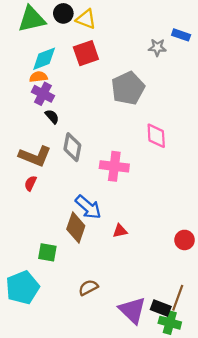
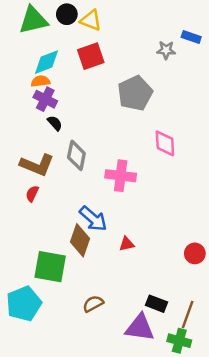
green square: (47, 252) -> (50, 267), size x1.6
black rectangle: (161, 308) -> (157, 304), moved
purple triangle: (132, 310) -> (140, 328), turned -36

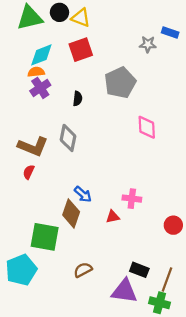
purple cross: (45, 99) -> (40, 88), turned 30
black semicircle: (55, 123) -> (78, 99), moved, turned 48
pink cross: (121, 176) -> (132, 199), moved, size x0.7
blue arrow: (93, 219) -> (83, 194), size x0.7

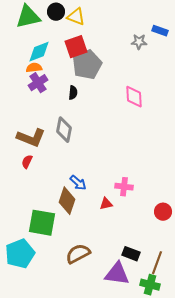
gray pentagon: (120, 83) -> (87, 65), moved
pink diamond: (147, 127) -> (134, 97), moved
brown semicircle: (83, 270) -> (78, 254), size x1.4

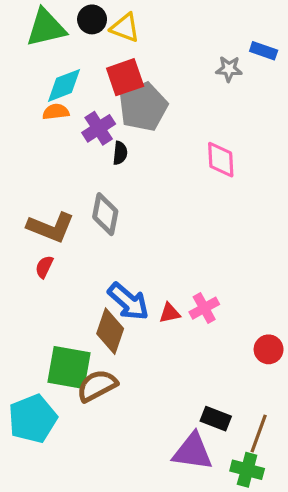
purple cross: (38, 83) -> (99, 128), moved
blue arrow: (78, 183) -> (128, 302), size x1.5
pink cross: (124, 187) -> (204, 308), turned -36
red triangle: (106, 204) -> (170, 313), moved
brown semicircle: (78, 254) -> (97, 386), moved

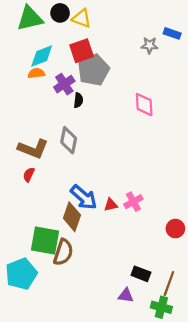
brown semicircle: (97, 386) -> (63, 252), turned 136
purple triangle: (193, 452) -> (126, 295), size x0.6

